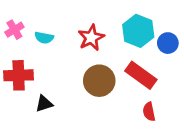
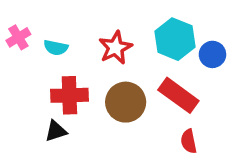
red cross: (19, 75) -> (69, 95), moved

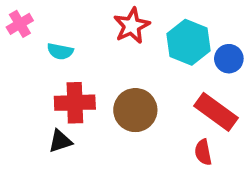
pink cross: (18, 37) -> (20, 24), moved
red star: (115, 48) -> (132, 26), moved
red rectangle: (178, 95) -> (216, 112), moved

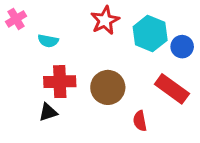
red semicircle: (203, 152) -> (140, 121), moved

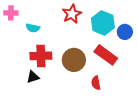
pink cross: (16, 19) -> (11, 13), turned 32
red rectangle: (172, 89) -> (106, 55), moved

